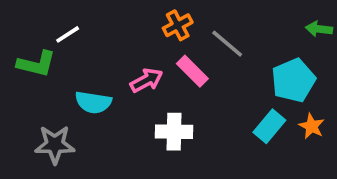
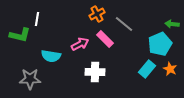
green arrow: (319, 29) -> (172, 24), moved
white line: (68, 34) -> (37, 19), turned -48

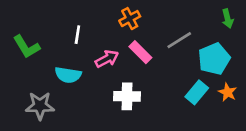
white line: (37, 19) -> (77, 35), moved
gray line: (124, 24) -> (179, 40), moved, turned -72
green arrow: (172, 24) -> (228, 19), moved, turned -112
green L-shape: (20, 35) -> (27, 47), turned 45

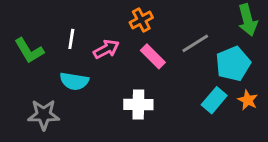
green arrow: (228, 19) -> (248, 20), size x1.5
white line: (77, 35) -> (71, 39), moved
pink arrow: (107, 59) -> (106, 49), moved

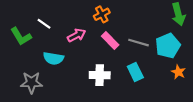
white line: (71, 39) -> (44, 24), moved, turned -64
gray line: (195, 43) -> (138, 43), moved, turned 48
cyan rectangle: (214, 100) -> (135, 72), moved, turned -66

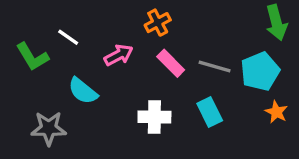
cyan semicircle: (53, 58) -> (83, 91), turned 30

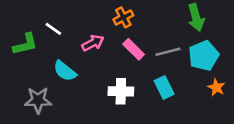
green arrow: (276, 23) -> (196, 17), moved
green L-shape: (32, 57) -> (25, 44), turned -72
gray line: (215, 66) -> (168, 52), turned -30

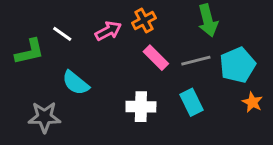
green arrow: (196, 17) -> (208, 20), moved
pink arrow: (93, 43) -> (108, 31), moved

